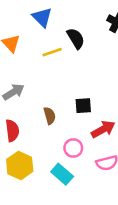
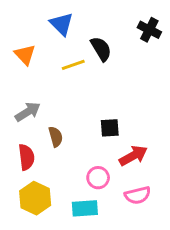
brown semicircle: (50, 116) -> (56, 137), moved
cyan rectangle: (62, 174) -> (85, 208), turned -45

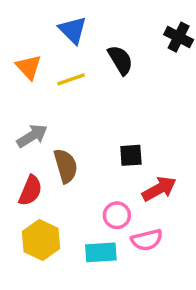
yellow line: (73, 65) -> (71, 79), moved
brown semicircle: (56, 137) -> (66, 166), size x1.4
red semicircle: (26, 157) -> (30, 191), turned 30
pink semicircle: (138, 195) -> (147, 240), moved

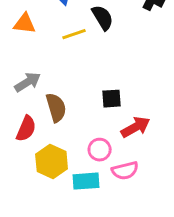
orange triangle: (29, 67) -> (25, 24), turned -40
yellow line: (71, 79) -> (74, 34), moved
yellow hexagon: (41, 240) -> (52, 162), moved

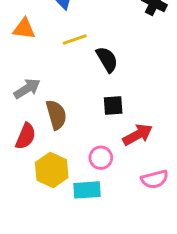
black semicircle: (103, 18) -> (107, 59), moved
pink semicircle: (125, 171) -> (155, 179), moved

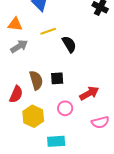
gray arrow: (27, 89) -> (19, 46), moved
black square: (113, 105) -> (57, 78), moved
cyan rectangle: (87, 190) -> (56, 141), moved

